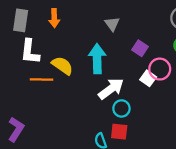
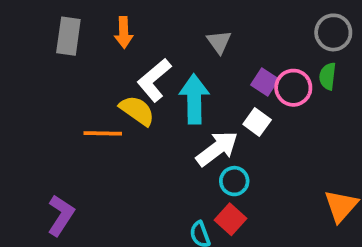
white L-shape: (30, 52) -> (154, 80), moved, turned 44
pink circle: (160, 69) -> (293, 88), moved
white square: (148, 78) -> (257, 122), moved
red square: (119, 132) -> (230, 219), turned 36

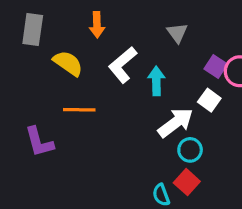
gray rectangle: (68, 36) -> (33, 30), moved
cyan arrow: (194, 99) -> (156, 81), size x0.7
yellow semicircle: (137, 111) -> (68, 63), moved
purple L-shape: (61, 215) -> (39, 142), moved, turned 132

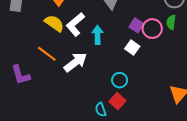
yellow semicircle: (68, 63) -> (54, 23), moved
orange line: (79, 110) -> (47, 54), turned 36
white arrow: (176, 123) -> (75, 62), moved

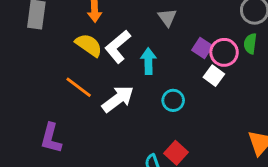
white square: (132, 47) -> (214, 76), moved
purple L-shape: (21, 75) -> (51, 138), moved, turned 30
cyan circle: (120, 80) -> (173, 100), moved

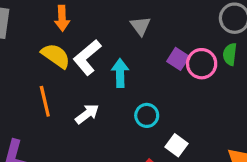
white square: (214, 76) -> (177, 145), moved
orange line: (79, 87) -> (45, 101), turned 40
white arrow: (118, 99) -> (87, 114), size x0.7

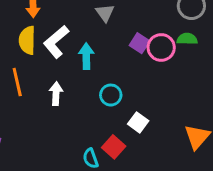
green semicircle: (230, 54) -> (187, 39), turned 84
yellow semicircle: (56, 56) -> (27, 40), turned -124
white arrow: (87, 114) -> (56, 94), turned -50

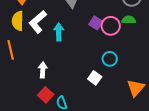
white arrow: (56, 94) -> (43, 70), moved
cyan circle: (111, 95) -> (110, 59), moved
red square: (114, 147) -> (46, 95), moved

